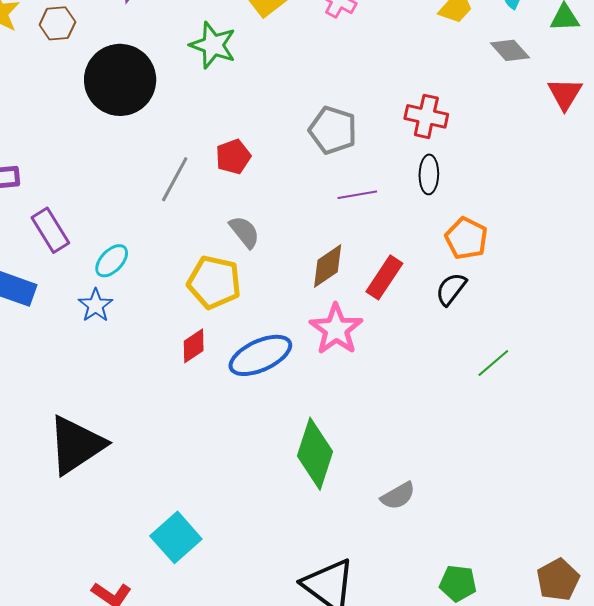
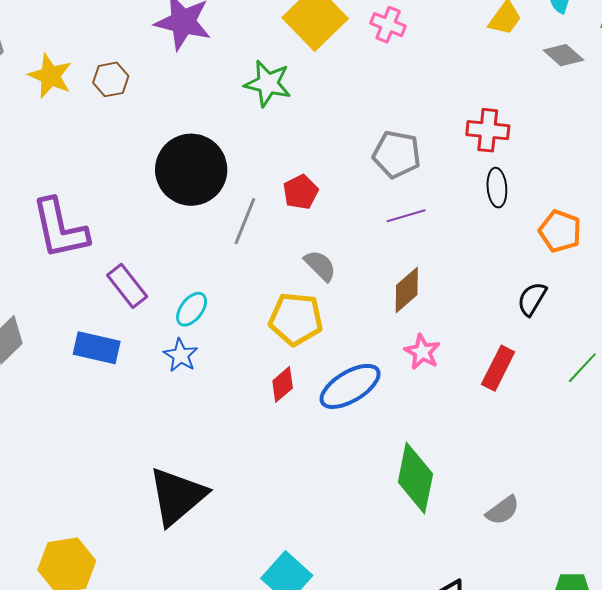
black circle: (120, 80) -> (191, 170), moved
purple line: (357, 195) -> (406, 216), moved
orange pentagon: (466, 238) -> (560, 231), moved
red rectangle: (384, 277) -> (498, 368), moved
pink star: (336, 329) -> (422, 352), size x0.7

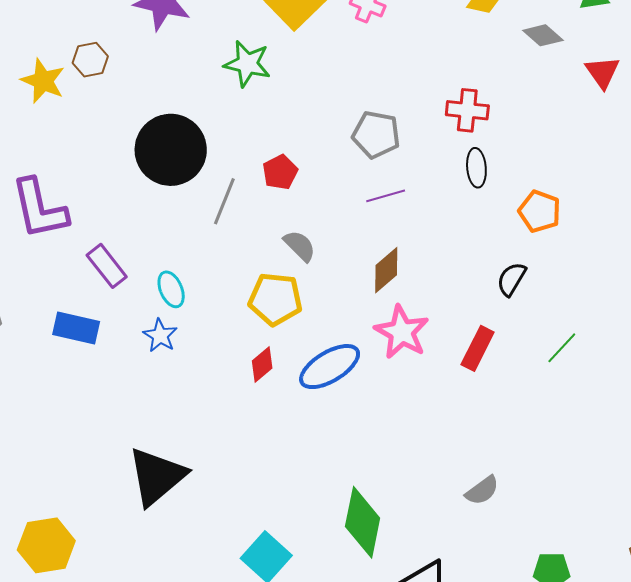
yellow star: (50, 76) -> (43, 81), moved
cyan ellipse: (192, 309) -> (171, 289), turned -60
pink star: (422, 352) -> (402, 332), size x1.5
green diamond: (415, 478) -> (363, 522), moved

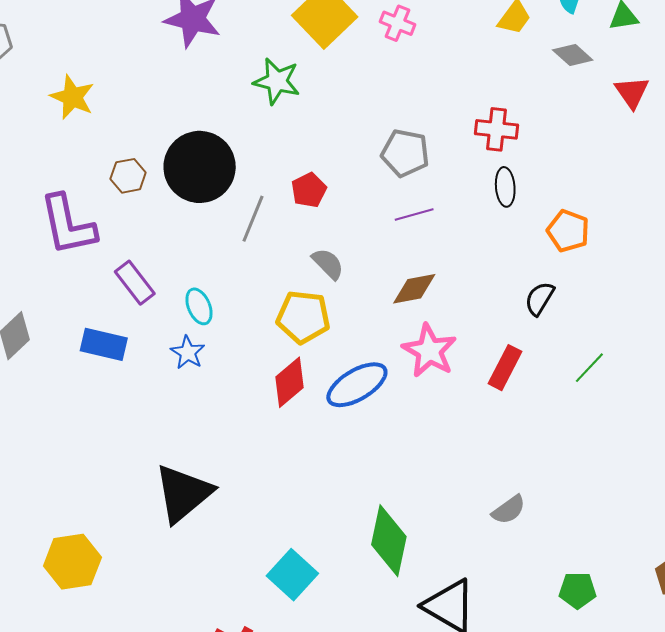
brown hexagon: (90, 60) -> (128, 176), moved
brown diamond: (386, 270) -> (414, 289), turned 30
red diamond: (262, 365) -> (290, 382), size x1.4

